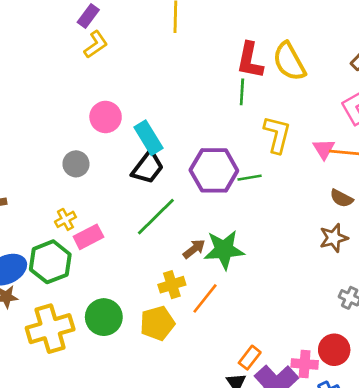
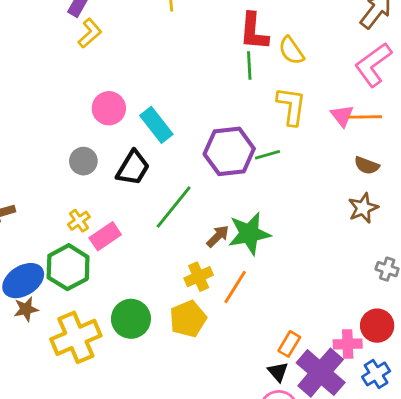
yellow semicircle: (289, 62) -> (291, 51), moved, size x0.7
black trapezoid: (148, 168) -> (133, 168), moved

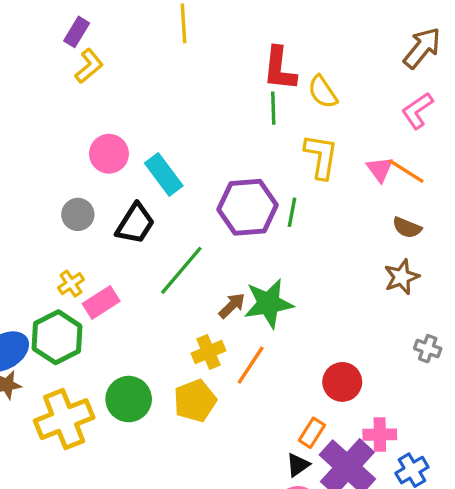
pink L-shape: (373, 65) -> (417, 111), size x0.7
orange line: (365, 117) -> (406, 171), turned 32
green line: (267, 155) -> (292, 212), turned -65
red circle: (377, 326) -> (342, 382), moved
black triangle: (278, 372) -> (298, 465), turned 35

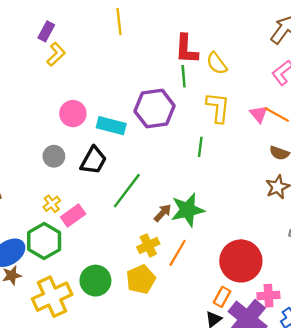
cyan rectangle: (164, 174) -> (111, 126), turned -36
purple hexagon: (248, 207) -> (155, 108), moved
red circle: (342, 382) -> (241, 261), size x1.6

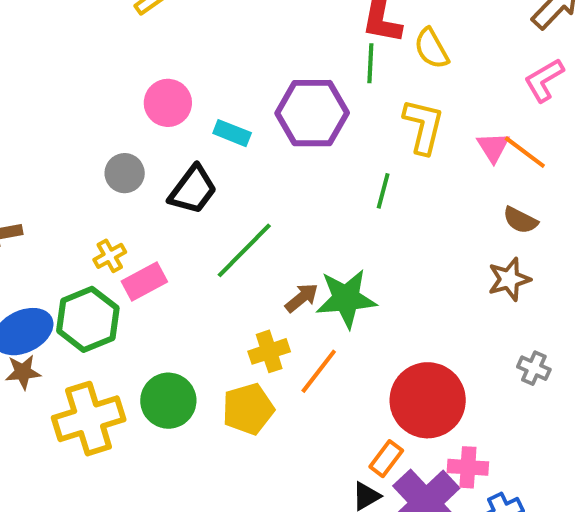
cyan rectangle: (111, 126) -> (232, 133), size x0.7

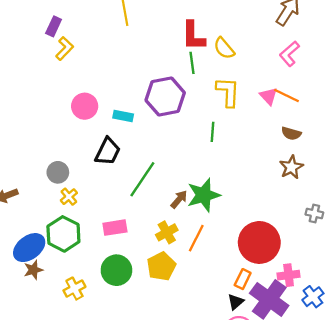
gray circle: (125, 173) -> (58, 172), moved
pink rectangle: (144, 281) -> (115, 228), moved, turned 30
yellow cross: (89, 419) -> (74, 289), size x0.6

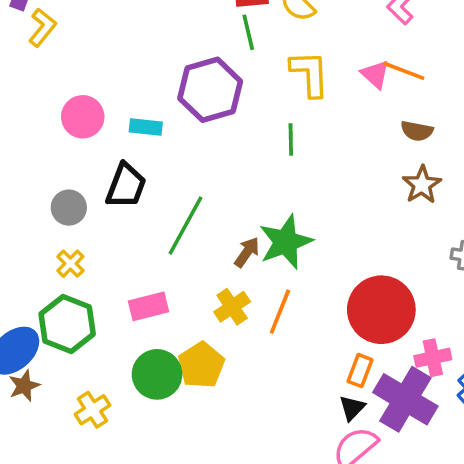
gray circle: (58, 172) -> (69, 208), moved
yellow pentagon: (161, 266) -> (201, 365), moved

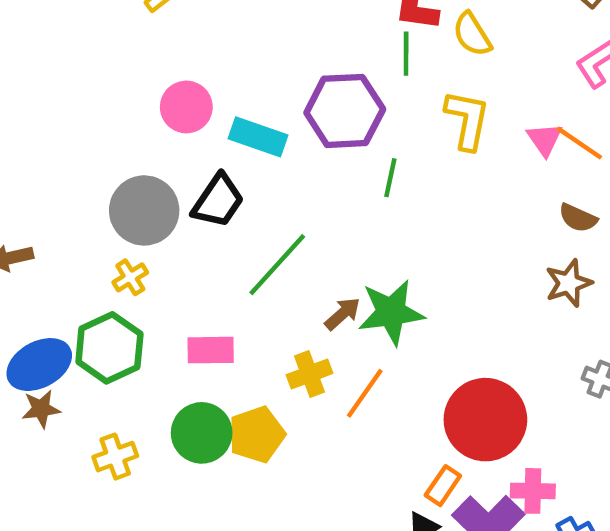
cyan rectangle: (146, 127) -> (258, 137), size x1.4
green line: (291, 140) -> (390, 178), moved
gray circle: (69, 208) -> (144, 210), size x1.6

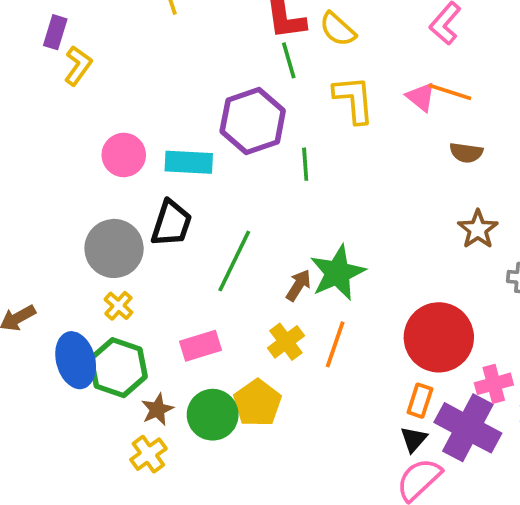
brown star: (569, 283) -> (478, 229), moved
blue ellipse: (39, 365) -> (76, 360), moved, turned -60
brown star: (41, 409) -> (157, 409), moved

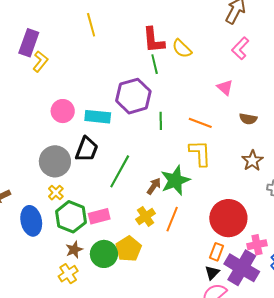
purple rectangle: (55, 32) -> (29, 43), size x1.5
orange line: (450, 92) -> (200, 123), moved
yellow L-shape: (354, 99) -> (200, 153), moved
green hexagon: (118, 368) -> (71, 217), moved

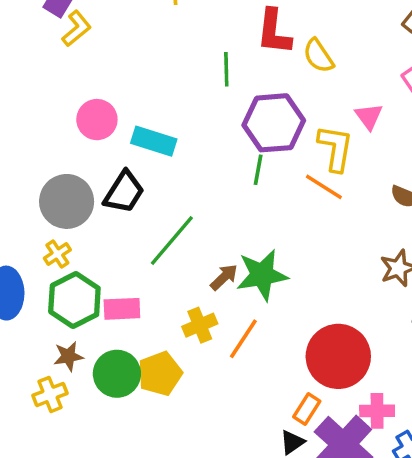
green line: (155, 64) -> (226, 69), moved
pink triangle: (225, 87) -> (369, 116), moved
purple hexagon: (133, 96) -> (274, 123), moved
yellow L-shape: (200, 153) -> (335, 148), moved

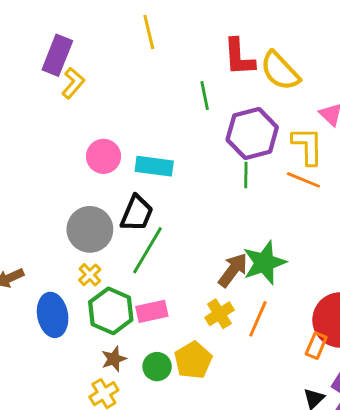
yellow semicircle: (318, 56) -> (280, 71), size x1.4
green line: (172, 240) -> (148, 250), moved
brown arrow: (224, 277) -> (233, 270), size x1.4
green circle: (117, 374) -> (157, 367), size x0.7
orange rectangle: (307, 409) -> (316, 346), moved

